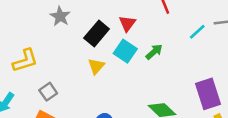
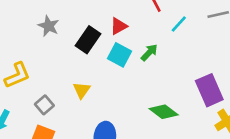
red triangle: (127, 23) -> (119, 26), turned 30
cyan line: (197, 32) -> (179, 24), moved
yellow triangle: (96, 66) -> (82, 90), moved

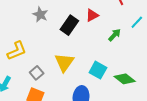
cyan line: (179, 24) -> (137, 22), moved
cyan square: (119, 55) -> (98, 70), moved
yellow triangle: (82, 90) -> (64, 62), size x1.5

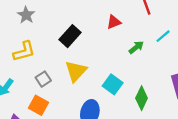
gray star: (40, 15) -> (26, 15), moved
black rectangle: (69, 25) -> (70, 36), moved
green diamond: (125, 79) -> (142, 98), turned 70

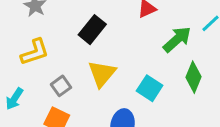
green arrow: (136, 47) -> (177, 39), size x1.5
green diamond: (142, 98) -> (193, 77), moved

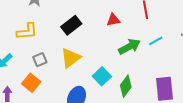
green diamond: (193, 77) -> (126, 86), moved

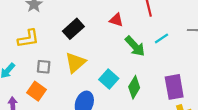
red triangle: (113, 20) -> (116, 20), turned 32
green arrow: (129, 47) -> (135, 46), turned 80
gray square: (40, 60) -> (44, 67), turned 32

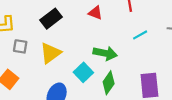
green arrow: (135, 46) -> (105, 53), moved, turned -40
gray square: (44, 67) -> (20, 46), moved

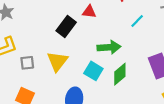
black rectangle: (51, 19) -> (66, 27), moved
green diamond: (109, 83) -> (120, 74), turned 30

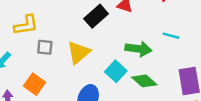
cyan line: (137, 21) -> (171, 36), moved, turned 48
green diamond: (120, 74) -> (144, 81), turned 70

